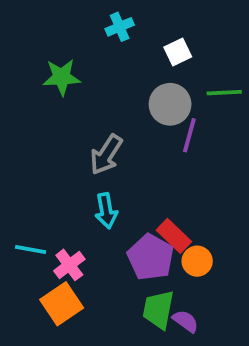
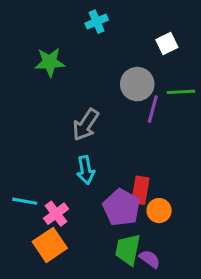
white square: (178, 52) -> (167, 43), moved
green line: (224, 93) -> (181, 92), moved
red rectangle: (174, 236) -> (140, 190), turned 56

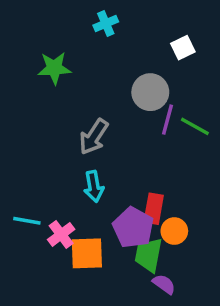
green line: (181, 92) -> (195, 126), moved, turned 32
orange square: (50, 245) -> (87, 253), moved, turned 32
green trapezoid: (128, 250) -> (149, 255), moved

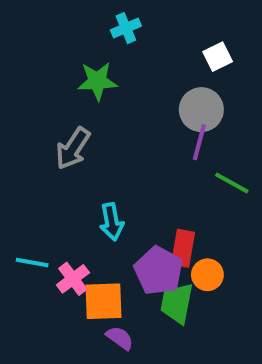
green star: (54, 68) -> (97, 81), moved
gray circle: (150, 92) -> (201, 110), moved
green line: (195, 126) -> (232, 183), moved
gray arrow: (94, 137) -> (73, 148), moved
purple semicircle: (164, 284) -> (120, 338), moved

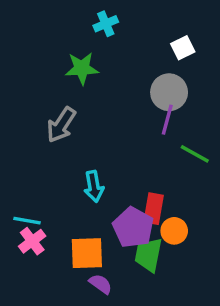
pink cross: (73, 279) -> (32, 241), moved

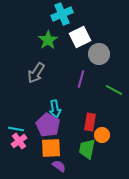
cyan cross: (106, 24) -> (62, 14), size x1.5
white square: (183, 48) -> (80, 37), moved, size x1.5
green star: (82, 68) -> (48, 40), turned -30
purple line: (167, 120) -> (81, 79), moved
purple pentagon: (133, 227) -> (48, 125), moved

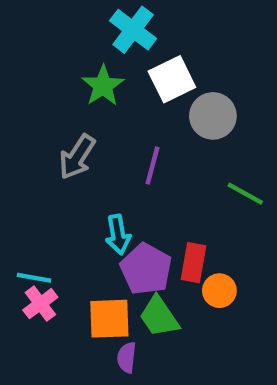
cyan cross: (62, 14) -> (133, 30), turned -30
purple line: (81, 79) -> (153, 166), moved
purple pentagon: (48, 125) -> (146, 269), moved
green trapezoid: (87, 149) -> (159, 317), moved, turned -45
purple semicircle: (59, 166) -> (127, 358), turned -120

